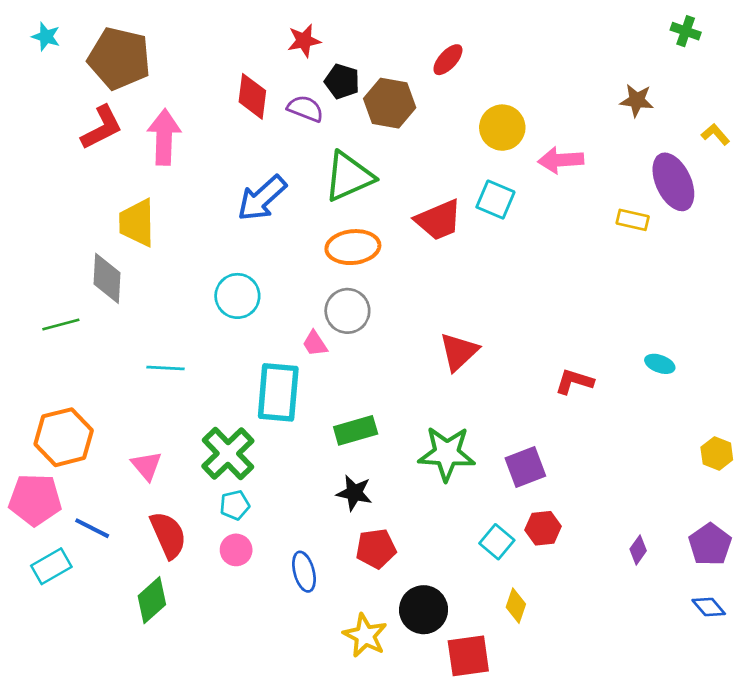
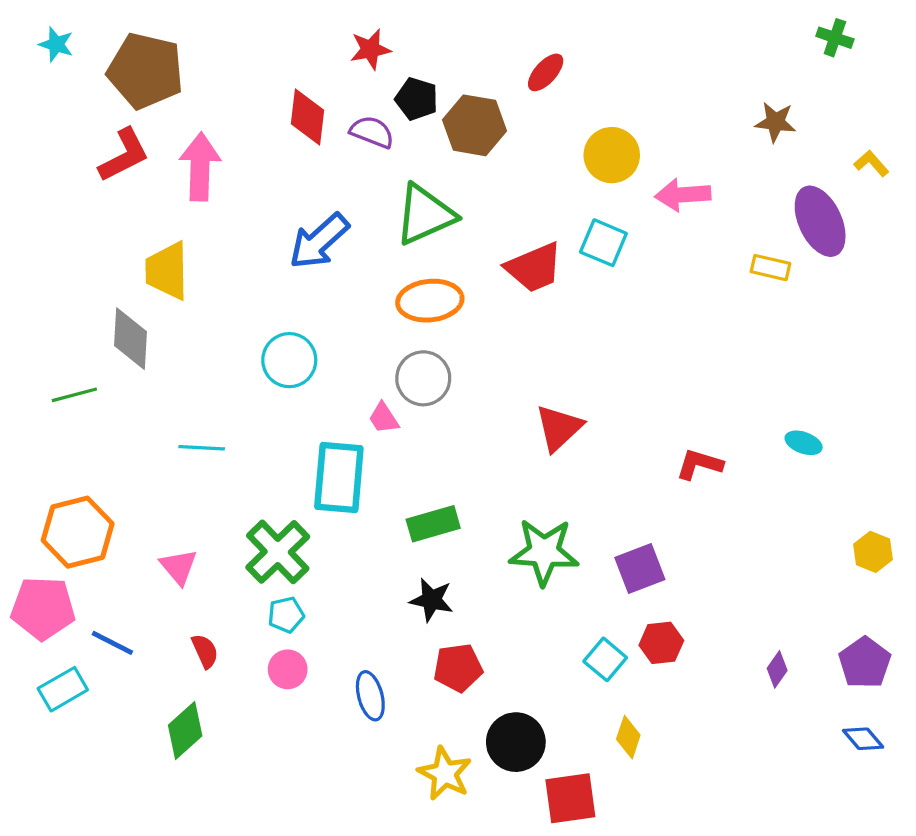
red semicircle: (168, 535) -> (205, 651), size x0.6

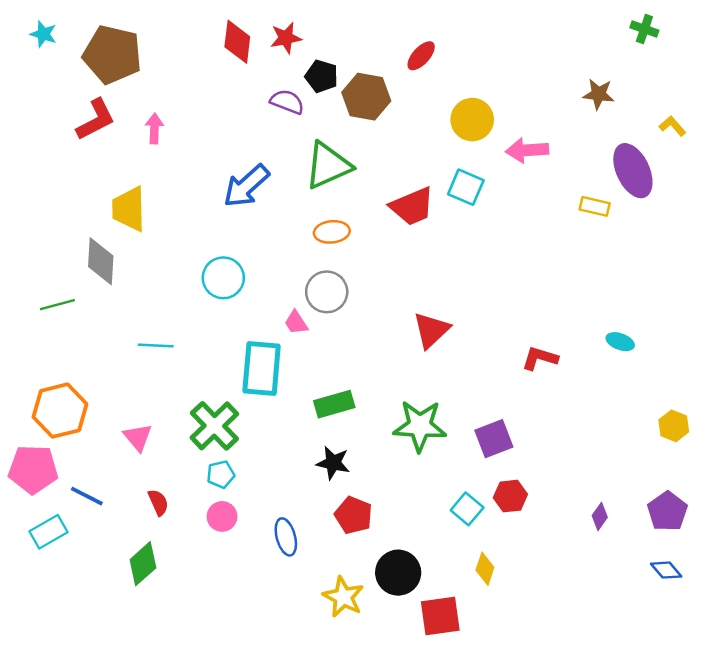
red diamond: (307, 117) -> (237, 42), moved
pink arrow: (200, 167) -> (154, 129), size x0.6
orange ellipse: (430, 301) -> (332, 232), size x0.7
red pentagon: (458, 668) -> (353, 515), turned 30

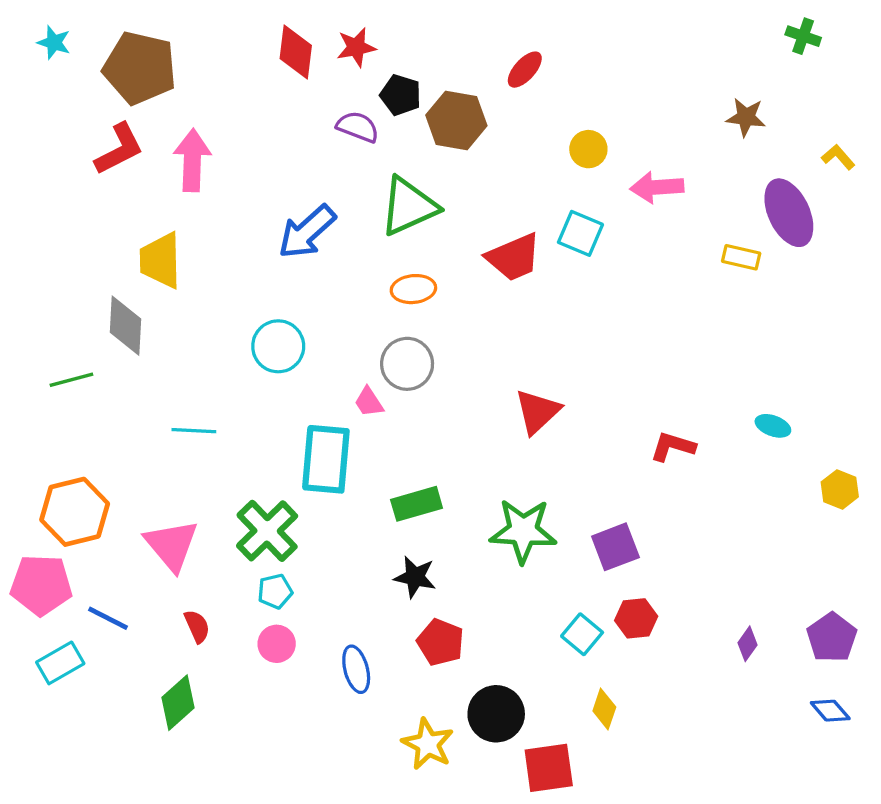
yellow circle: (472, 120) -> (588, 149), size x0.7
pink arrow: (154, 129) -> (192, 160), size x1.6
yellow hexagon: (674, 426) -> (840, 489), moved
pink triangle: (138, 437) -> (172, 545), size x1.5

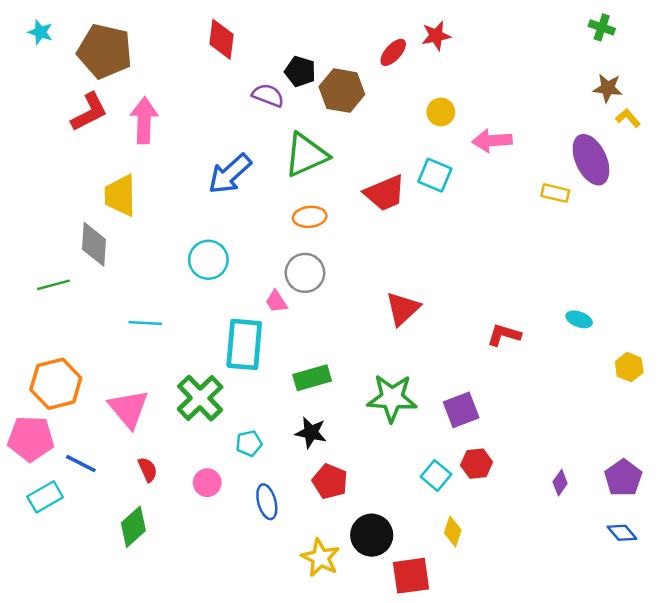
red star: (356, 47) -> (436, 36), moved
brown star: (746, 117) -> (608, 88), moved
cyan pentagon: (275, 591) -> (249, 443), moved

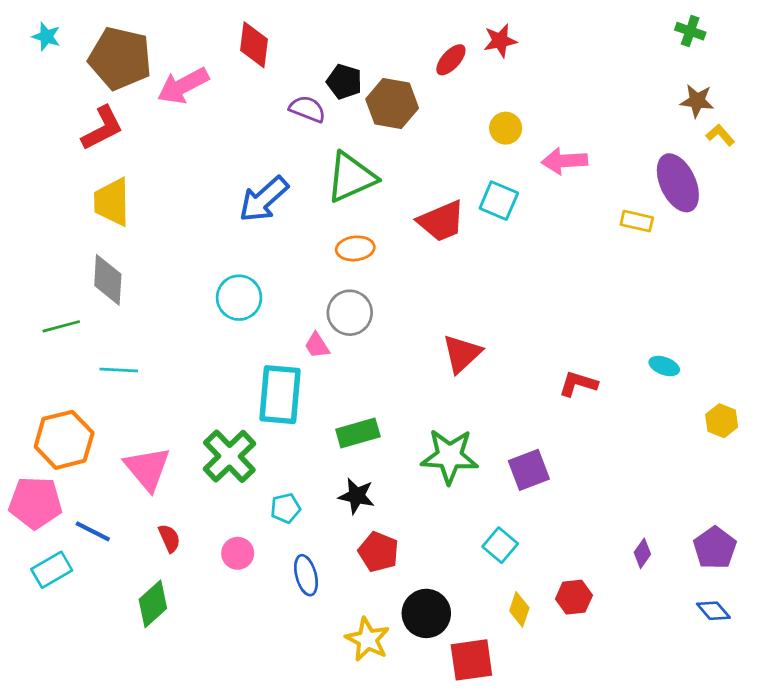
pink arrow: (144, 120) -> (183, 86), moved, turned -120
yellow trapezoid: (120, 195) -> (112, 202), moved
cyan line: (145, 323) -> (119, 370), moved
red hexagon: (477, 464) -> (574, 597), moved

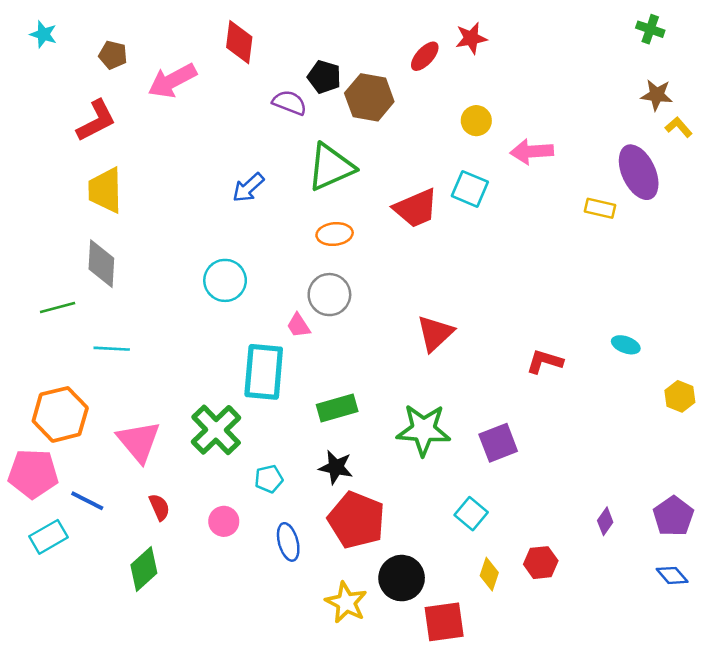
brown pentagon: (120, 58) -> (113, 55), size x0.5
blue arrow: (264, 199) -> (248, 188), size x0.7
red pentagon: (378, 552) -> (356, 520), size x1.5

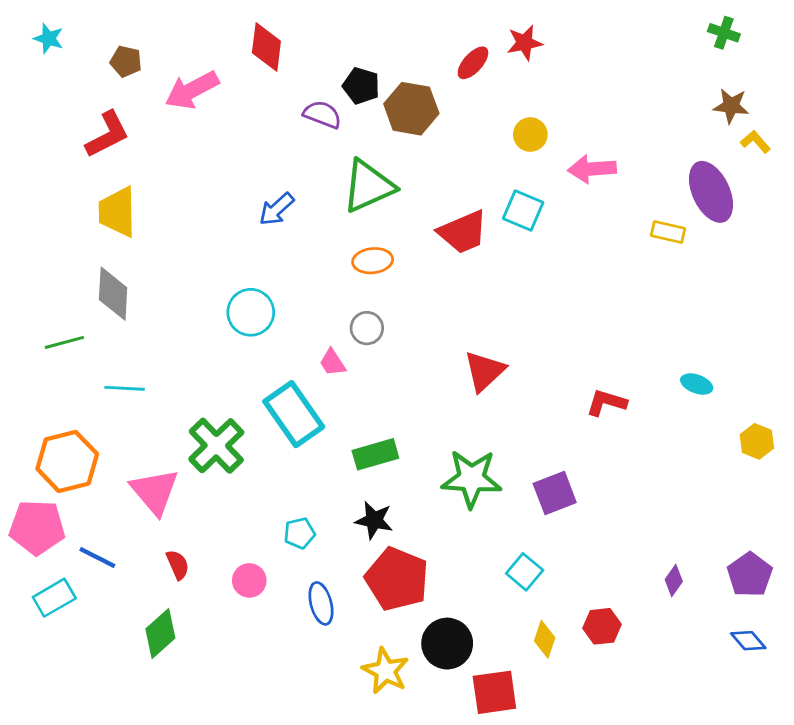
gray circle: (329, 295) -> (367, 328), size x0.7
cyan rectangle: (264, 372) -> (294, 414), turned -40
green cross: (216, 430) -> (216, 446), moved

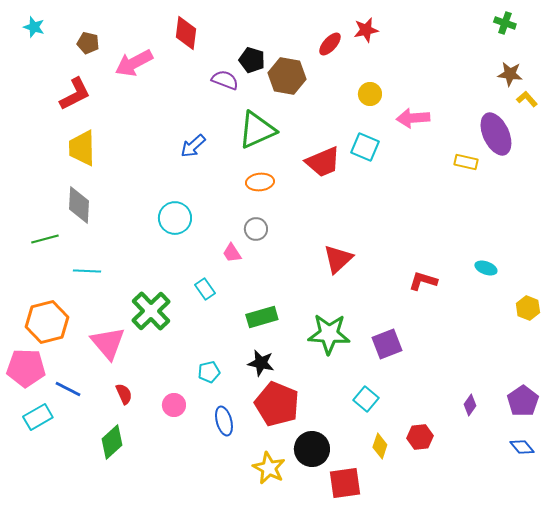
cyan rectangle: (294, 414) -> (205, 289), size x0.5

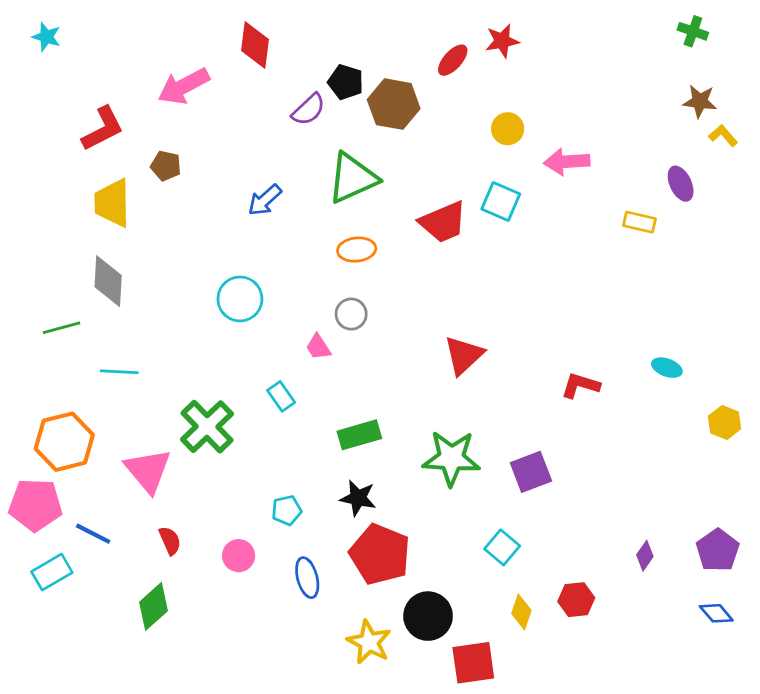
brown pentagon: (88, 43) -> (166, 166), moved
purple semicircle: (225, 80) -> (309, 110), turned 116
purple ellipse: (496, 134) -> (681, 184), size x0.6

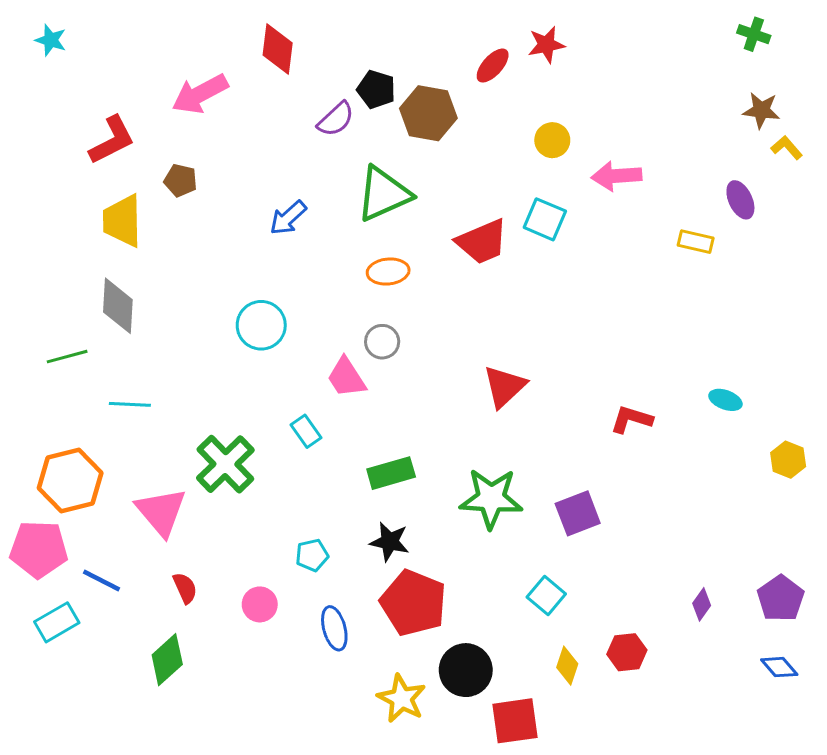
pink trapezoid: (318, 347) -> (346, 378), size x1.4

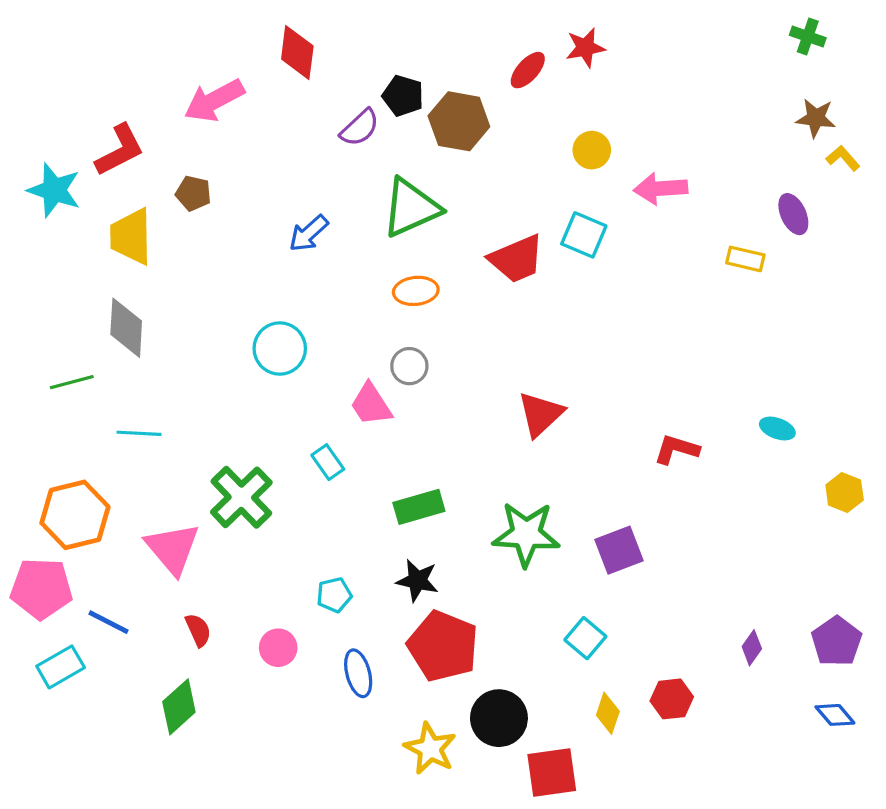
cyan star: (51, 40) -> (54, 190), moved, size x1.6

